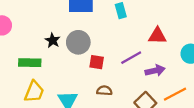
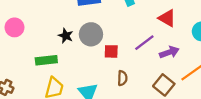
red triangle: (157, 36) -> (167, 18), turned 36
brown semicircle: (104, 91) -> (122, 78), turned 96

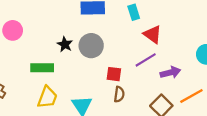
red triangle: (167, 18) -> (153, 34), moved
red square: (111, 51) -> (114, 74), moved

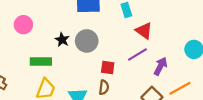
pink circle: (13, 30) -> (23, 25), moved
purple arrow: (170, 72) -> (160, 66), turned -48
brown semicircle: (119, 94) -> (104, 87), moved

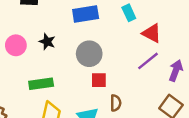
black star: (62, 40) -> (47, 42), moved
red square: (108, 67) -> (99, 80), moved

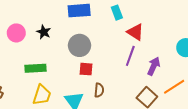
purple line: (148, 61) -> (130, 56), turned -36

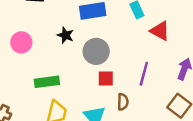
black star: (44, 32) -> (66, 35), moved
purple line: (130, 56) -> (144, 74), moved

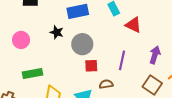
green rectangle: (47, 82) -> (33, 73), moved
brown semicircle: (123, 102) -> (106, 84), turned -96

